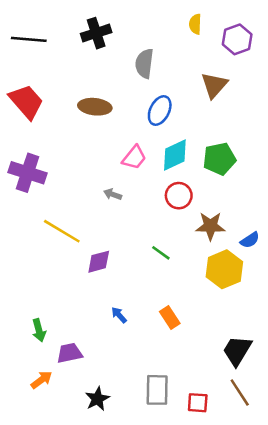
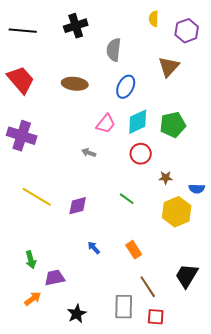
brown star: (210, 226) -> (166, 178), size x0.6
yellow line: (62, 231) -> (37, 197), moved
blue semicircle: (250, 240) -> (197, 189), turned 35
brown line: (240, 393) -> (148, 287), moved

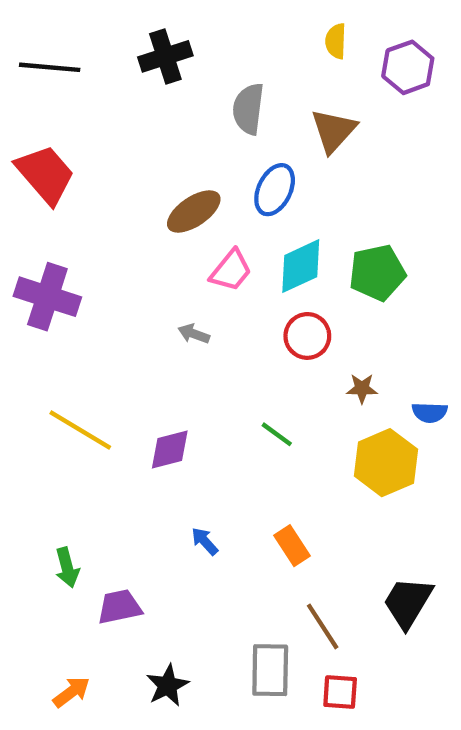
brown triangle: (169, 67) -> (334, 131), moved
brown ellipse: (75, 84) -> (194, 211), moved, turned -40
orange arrow: (33, 299) -> (71, 692), moved

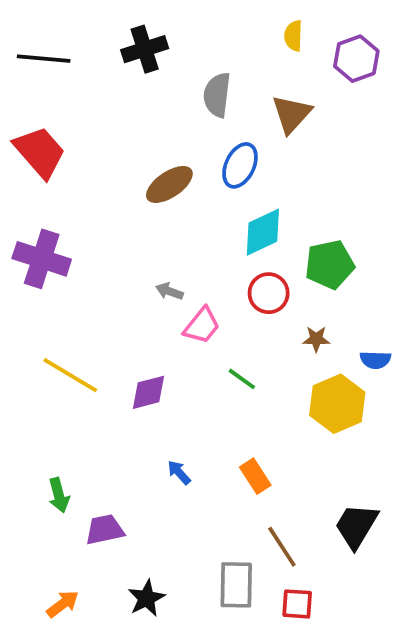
pink trapezoid: (231, 270) -> (202, 326), moved
green pentagon: (377, 273) -> (330, 265), moved

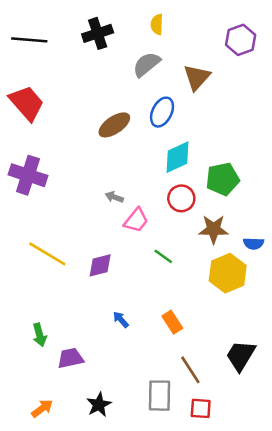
yellow semicircle: (293, 36) -> (157, 24), moved
gray semicircle: (217, 95) -> (147, 64), turned 44
brown star: (316, 339) -> (214, 229), size x1.6

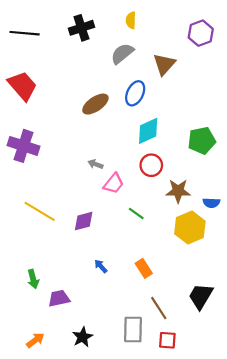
green pentagon: (223, 179) -> (202, 141), moved

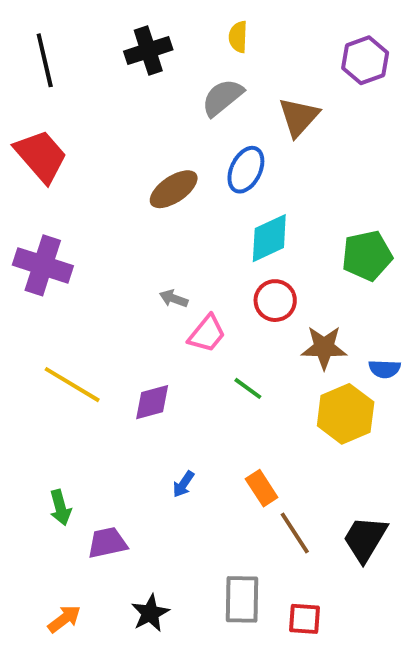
black line: (25, 33) -> (45, 60), turned 72
blue arrow: (101, 266) -> (183, 484), turned -104
brown line: (159, 308) -> (295, 533), moved

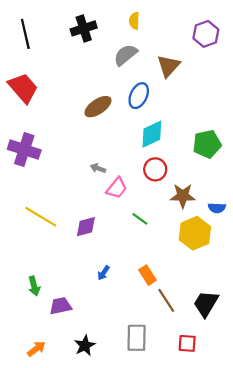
red square: (305, 619) -> (187, 343), moved

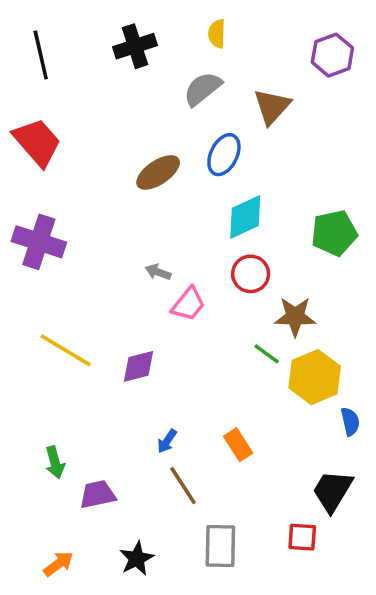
blue semicircle: (217, 208) -> (350, 422), moved, turned -105
green line: (140, 219) -> (267, 354), moved
brown line: (166, 300) -> (183, 486), moved
red square: (187, 343) -> (302, 537), moved

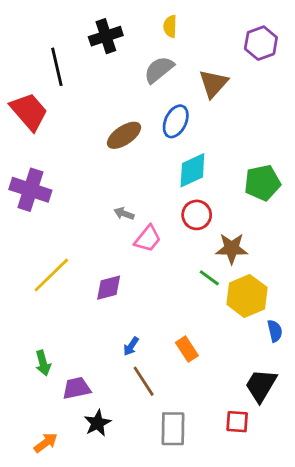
black line: (41, 55) -> (57, 67), moved
yellow line: (66, 350) -> (51, 275), turned -75
black star: (137, 559) -> (97, 423), moved

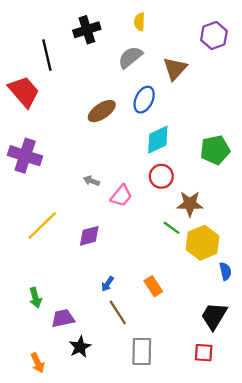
gray arrow: (124, 214) -> (91, 181), moved
red square: (237, 422) -> (204, 353), moved
orange arrow: (46, 443) -> (38, 363), turned 102

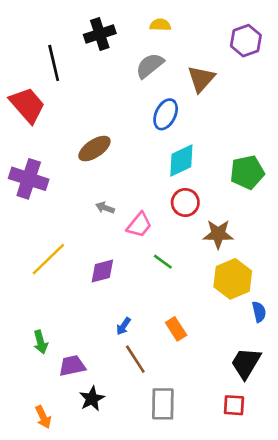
yellow semicircle: (140, 22) -> (160, 25), turned 90
brown ellipse: (102, 111) -> (94, 149), moved
green line: (172, 228) -> (163, 262), moved

